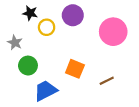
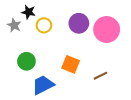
purple circle: (73, 15) -> (79, 23), moved
gray star: (15, 43) -> (14, 25), moved

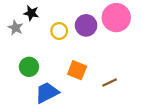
yellow circle: (44, 25) -> (59, 31), moved
pink circle: (107, 29) -> (116, 18), moved

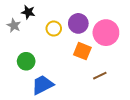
pink circle: (116, 18) -> (106, 33), moved
orange square: (77, 70) -> (82, 51), moved

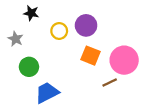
gray star: (14, 25) -> (16, 39), moved
pink circle: (106, 33) -> (124, 60), moved

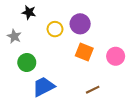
pink circle: (124, 60) -> (116, 56), size x0.7
brown line: (110, 82) -> (93, 90), moved

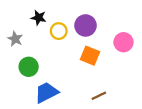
black star: (29, 12) -> (39, 18), moved
pink circle: (116, 56) -> (123, 42), moved

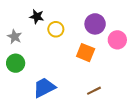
purple circle: (86, 25) -> (95, 24), moved
green circle: (29, 67) -> (16, 63), moved

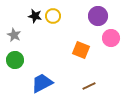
purple circle: (95, 24) -> (98, 16), moved
yellow circle: (56, 29) -> (53, 16), moved

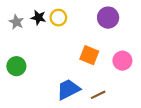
gray star: (14, 35) -> (16, 22), moved
pink circle: (111, 38) -> (122, 61), moved
blue trapezoid: (42, 83) -> (68, 89), moved

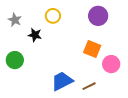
black star: (38, 18) -> (35, 35), moved
orange square: (89, 55) -> (92, 49), moved
pink circle: (122, 61) -> (111, 64), moved

